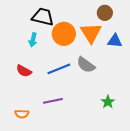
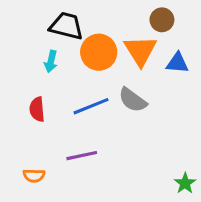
red semicircle: (24, 71) -> (37, 109), turned 56
green star: (108, 102) -> (185, 183), moved

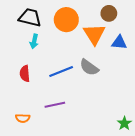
black trapezoid: (66, 26) -> (30, 18), moved
orange circle: (99, 52) -> (66, 20), moved

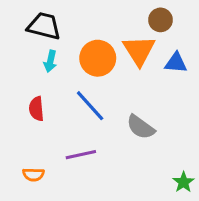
orange circle: (66, 20) -> (98, 58), moved
gray semicircle: (89, 67) -> (141, 127), moved
blue line: (61, 71) -> (90, 106), turned 70

